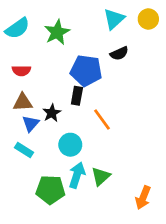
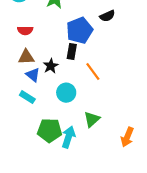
blue pentagon: (86, 71) -> (80, 30), turned -30
blue triangle: (31, 124) -> (33, 75), turned -32
cyan arrow: (77, 175) -> (68, 137), moved

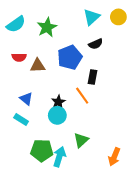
black rectangle: (72, 52) -> (93, 77), moved
brown triangle: (26, 57) -> (38, 66), moved
black star: (51, 66) -> (58, 102), moved

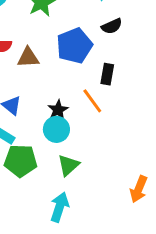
green triangle: (81, 140) -> (68, 165), moved
green pentagon: (42, 151) -> (21, 161), moved
cyan arrow: (59, 157) -> (59, 207), moved

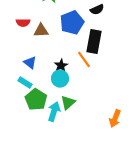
black rectangle: (107, 74) -> (94, 42), size x1.6
green pentagon: (21, 161) -> (36, 100), turned 30
cyan arrow: (59, 207) -> (54, 112), moved

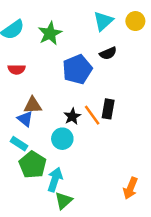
brown triangle: (41, 31) -> (33, 105), moved
black rectangle: (94, 42) -> (108, 109), moved, size x0.7
black star: (61, 66) -> (72, 116), moved
green triangle: (68, 103) -> (64, 201), moved

